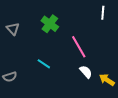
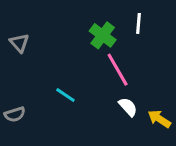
white line: (103, 13) -> (138, 23), moved
green cross: (50, 24) -> (103, 35), moved

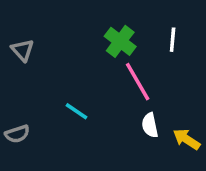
white line: (138, 23) -> (173, 40), moved
white semicircle: (128, 107) -> (150, 125), turned -150

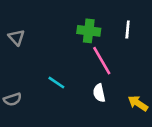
green cross: (120, 41) -> (89, 31), turned -30
white semicircle: (150, 125) -> (99, 93), moved

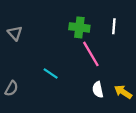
white semicircle: (99, 93) -> (98, 90), moved
gray semicircle: (13, 99) -> (11, 88), turned -42

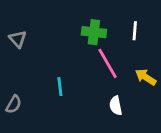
cyan line: (51, 73) -> (60, 87), turned 49
yellow arrow: (123, 92) -> (146, 77), moved

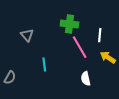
white line: (135, 31) -> (100, 35), moved
gray triangle: (18, 39) -> (27, 35), moved

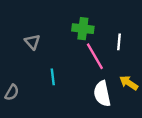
yellow arrow: (108, 57) -> (129, 83), moved
white semicircle: (86, 79) -> (102, 94), size x1.5

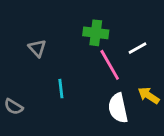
white line: (119, 42) -> (137, 48), turned 56
gray semicircle: (12, 92) -> (14, 107), turned 91

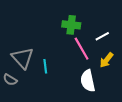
gray triangle: (37, 48) -> (23, 58), moved, size x1.6
yellow arrow: (149, 96) -> (106, 60), moved, turned -84

